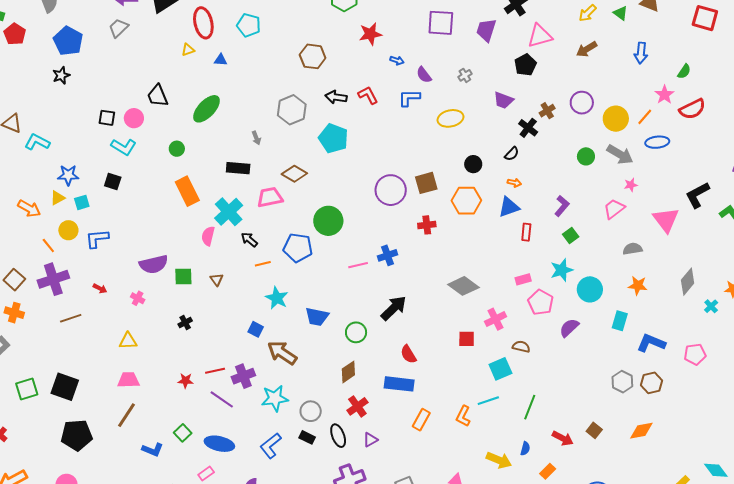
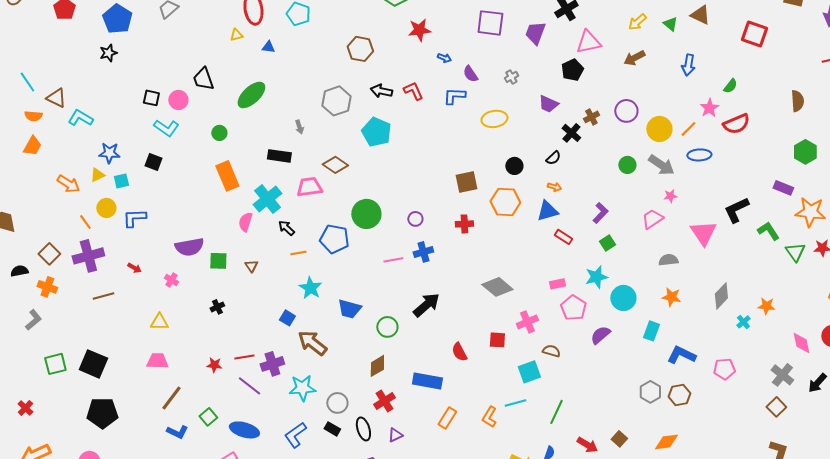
purple circle: (391, 190) -> (415, 219), moved, size x0.5
red rectangle: (526, 232) -> (563, 237), turned -66
red semicircle: (408, 354) -> (459, 352), moved
brown line: (127, 415) -> (171, 398), moved

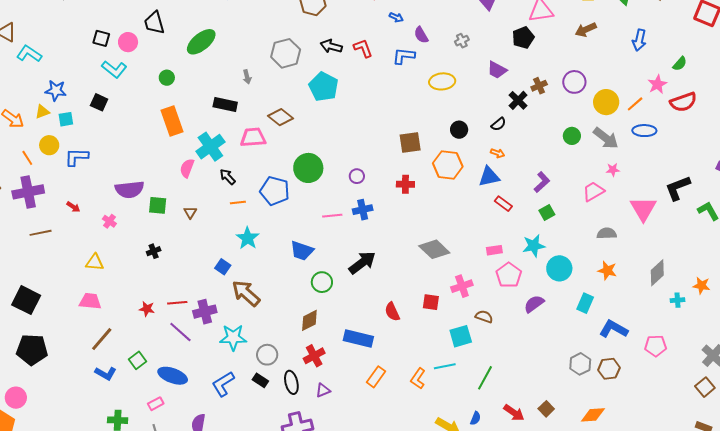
blue trapezoid: (349, 309) -> (302, 251), moved
cyan cross: (743, 322) -> (678, 300), turned 32

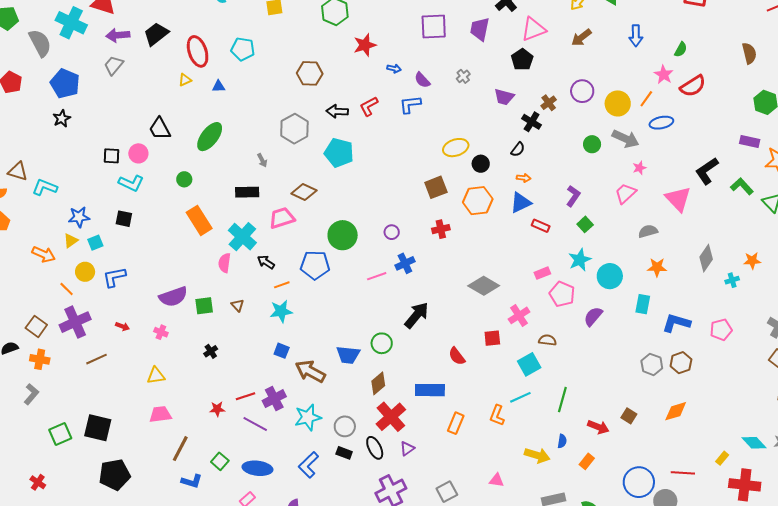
red L-shape: (363, 48) -> (369, 106), turned -85
yellow ellipse: (442, 81) -> (456, 148), moved
cyan star: (248, 238) -> (281, 311), moved, turned -30
blue trapezoid: (302, 251) -> (348, 355), moved
red cross: (314, 356) -> (391, 417), size x1.4

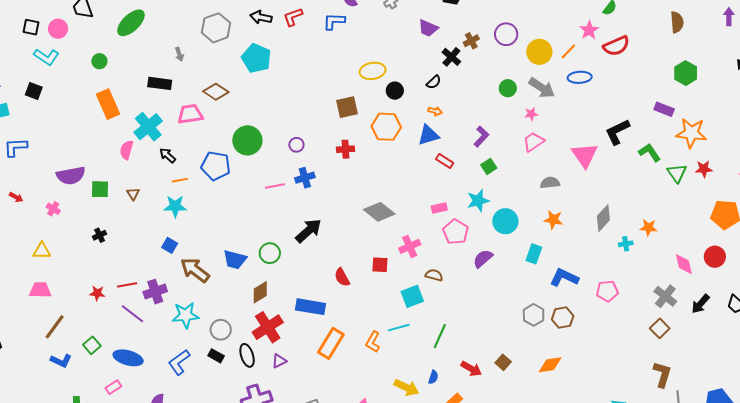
pink star: (639, 168) -> (531, 114), moved
orange rectangle: (456, 423) -> (331, 343), size x1.4

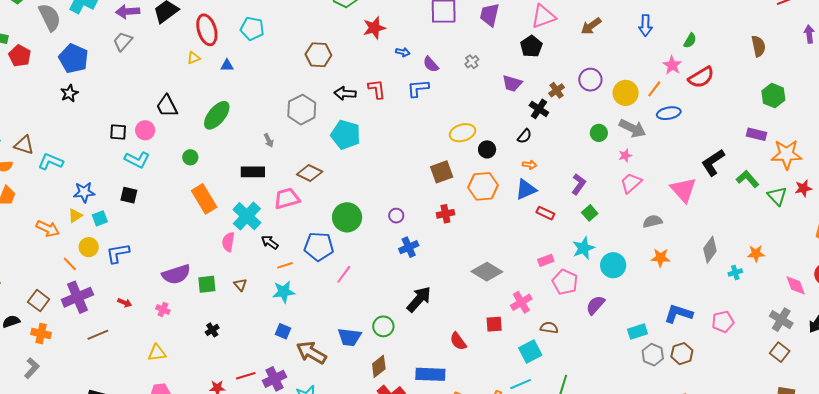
red L-shape: (293, 17) -> (377, 89), turned 110
pink line: (275, 186) -> (344, 274), moved, turned -36
cyan rectangle: (534, 254) -> (637, 332), moved, turned 60

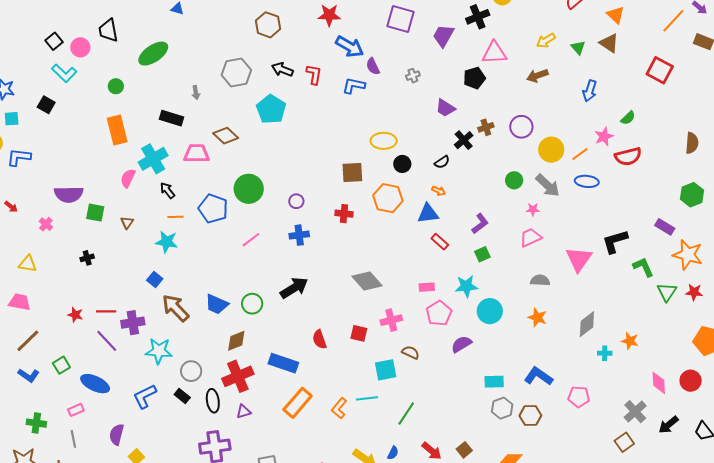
blue arrow: (403, 52) -> (350, 47), size x2.0
black square: (118, 132) -> (54, 41), turned 30
pink line: (344, 274) -> (251, 240), moved

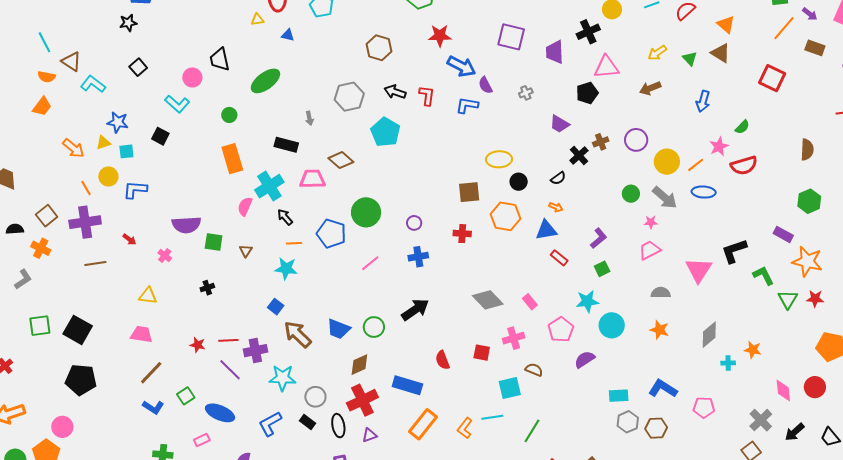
purple trapezoid: (443, 36) -> (555, 52), turned -30
black square: (54, 41) -> (138, 67), moved
pink rectangle: (427, 287) -> (530, 302), moved, turned 56

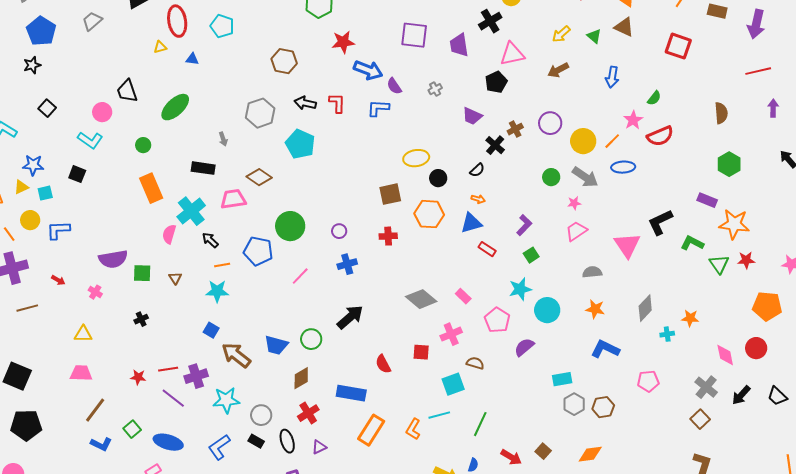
green L-shape: (763, 275) -> (692, 243), turned -30
blue L-shape: (663, 389) -> (605, 349), moved
red cross: (362, 400) -> (308, 413), size x0.7

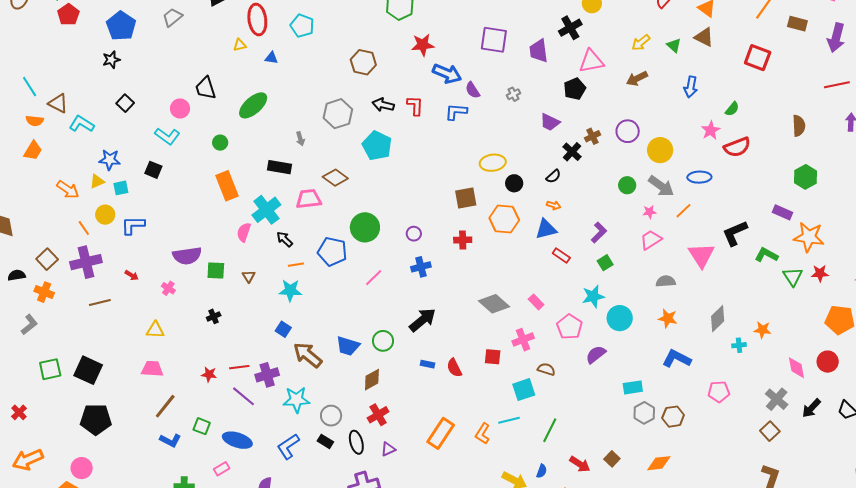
orange line: (612, 141) -> (684, 211), moved
blue rectangle: (351, 393) -> (427, 364), moved, size x0.5
green square: (132, 429) -> (202, 426), turned -30

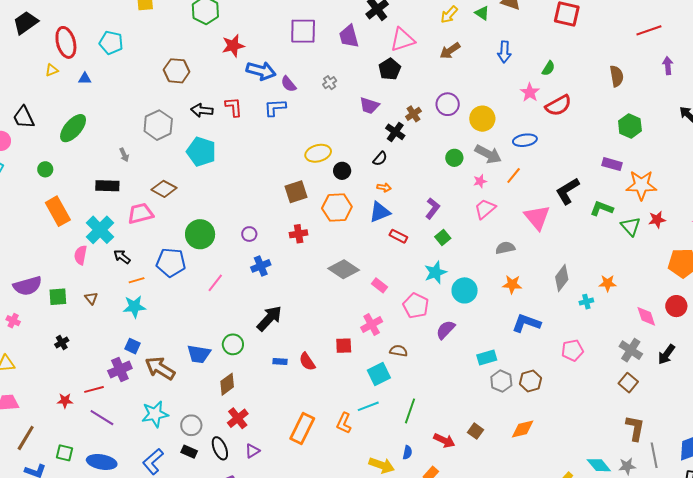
gray diamond: (494, 304) -> (344, 269), moved
purple cross: (267, 375) -> (120, 370), moved

